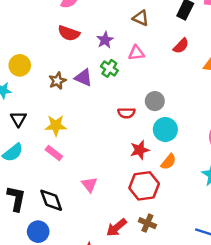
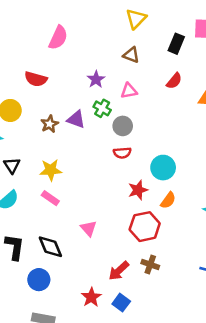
red semicircle: (69, 33) -> (36, 79), moved
gray circle: (155, 101) -> (123, 126), moved

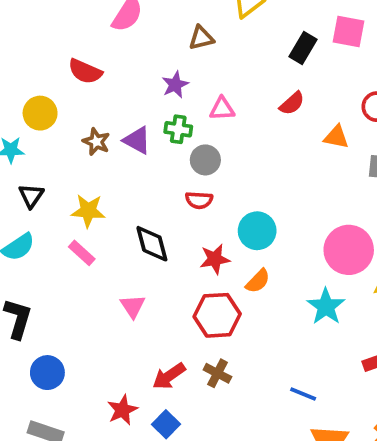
brown triangle: (131, 55) -> (201, 38), moved, turned -42
green cross: (102, 108) -> (178, 129), turned -30
brown star: (50, 124) -> (96, 142), turned -30
black diamond: (50, 247) -> (152, 244), moved

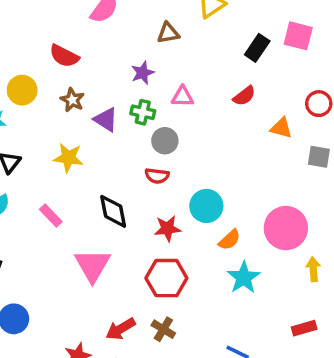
brown star: (96, 142) -> (72, 100), moved
yellow star: (88, 211) -> (68, 158), moved
orange semicircle: (258, 281) -> (230, 240), moved
pink triangle: (133, 306) -> (93, 265), size x1.6
cyan star: (326, 306) -> (244, 278), moved

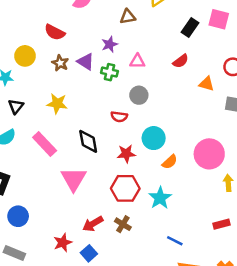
purple triangle: (106, 120) -> (86, 62), moved
gray circle: (165, 141) -> (139, 95), moved
pink rectangle: (51, 215) -> (45, 144), size x1.5
cyan star: (244, 278) -> (160, 198), moved

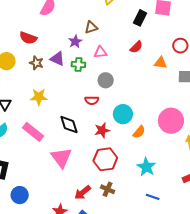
brown triangle: (128, 17) -> (91, 27), moved
cyan star: (160, 198) -> (146, 167), moved

